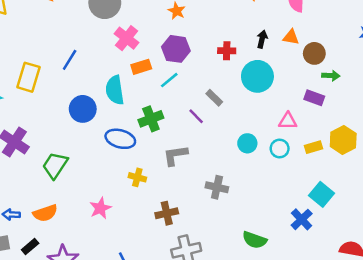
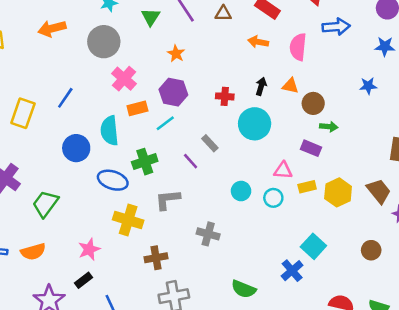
yellow rectangle: (314, 147) -> (307, 187), moved
yellow cross: (137, 177) -> (128, 220), size x1.6
black rectangle: (30, 247) -> (83, 280), moved

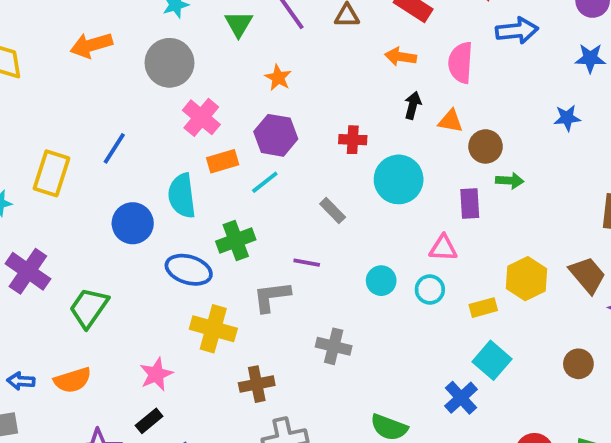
black arrow: (261, 86) -> (413, 105), moved
purple rectangle: (311, 148) -> (470, 203), moved, turned 66
purple line: (191, 161) -> (307, 263), moved, turned -36
yellow rectangle: (307, 187) -> (483, 308), moved

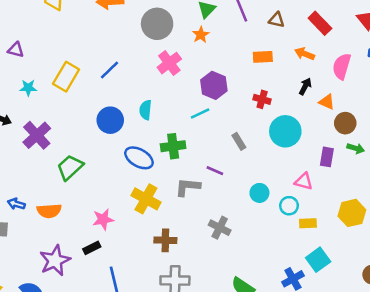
orange star: (278, 78) -> (201, 35), moved
orange rectangle: (223, 161) -> (263, 57), moved
cyan semicircle: (182, 196) -> (145, 110), size x0.7
yellow rectangle: (483, 308) -> (308, 223), moved

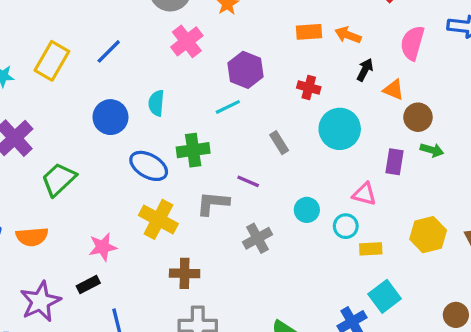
orange arrow: (305, 54) -> (348, 35), moved
gray cross: (220, 228) -> (258, 238), moved, turned 35

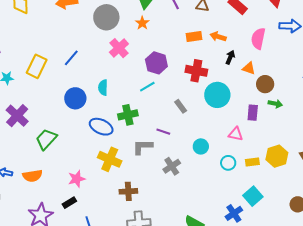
red cross: (309, 87) -> (196, 71), size x1.5
cyan circle: (346, 226) -> (228, 163), moved
yellow rectangle: (371, 249) -> (252, 162), moved

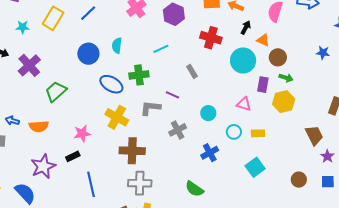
purple hexagon: (156, 63) -> (174, 14), moved
cyan circle: (217, 95) -> (243, 60), moved
yellow hexagon: (277, 156) -> (284, 102), moved
brown cross: (128, 191) -> (132, 151), size x1.4
blue cross: (234, 213) -> (210, 153), moved

